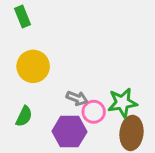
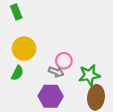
pink circle: (94, 112) -> (64, 61), moved
green semicircle: (24, 116) -> (17, 73), moved

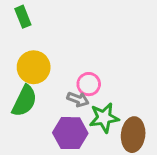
green semicircle: (17, 73) -> (24, 101), size x1.5
green star: (89, 75) -> (104, 118), moved

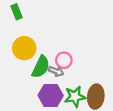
green semicircle: (24, 101) -> (41, 67), moved
green star: (104, 118) -> (75, 97), moved

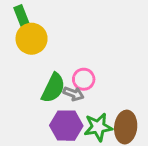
yellow circle: (24, 48) -> (32, 39), moved

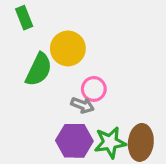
yellow circle: (32, 39) -> (68, 48), moved
green semicircle: (53, 88) -> (39, 70), moved

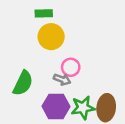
green rectangle: (24, 18) -> (44, 13), moved, turned -70
green semicircle: (39, 70) -> (23, 83), moved

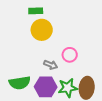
pink circle: (71, 67) -> (70, 55), moved
green semicircle: (23, 83) -> (20, 83), moved, turned 55

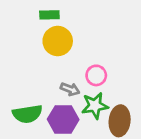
green star: (68, 88) -> (95, 106), moved

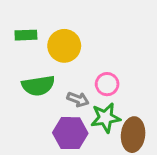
green rectangle: (49, 15) -> (26, 35), moved
green semicircle: (27, 114) -> (38, 86), moved

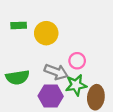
green semicircle: (38, 86) -> (17, 77), moved
gray arrow: (78, 99) -> (56, 72), size x1.5

